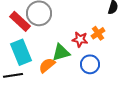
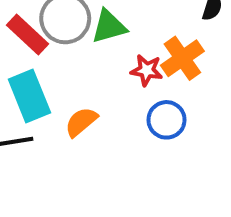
orange cross: (98, 33) -> (182, 58), size x1.5
green triangle: (61, 52) -> (109, 27), moved

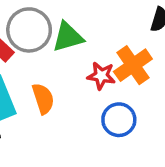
orange semicircle: (81, 122) -> (43, 99), moved, turned 112

